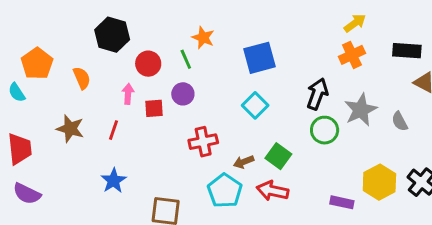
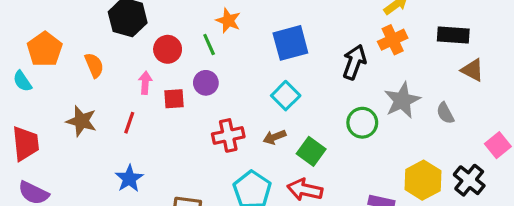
black arrow: (317, 94) -> (354, 62), moved
brown arrow: (244, 162) -> (275, 137), moved

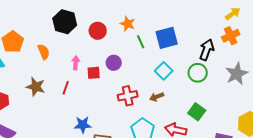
green line: (209, 44) -> (141, 42), moved
red circle: (168, 49) -> (98, 31), moved
green circle: (362, 123) -> (198, 73), moved
green square: (311, 151) -> (197, 112), moved
blue star: (129, 179) -> (83, 125), moved, turned 30

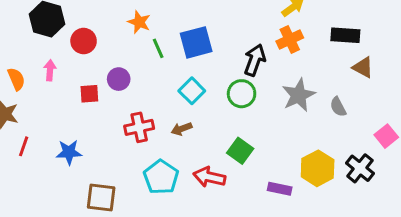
red circle: (98, 31) -> (84, 41), moved
orange semicircle: (44, 52) -> (16, 79), moved
pink arrow: (76, 63) -> (50, 70), moved
red line: (66, 88) -> (24, 146), moved
blue star: (83, 125) -> (69, 152), moved

